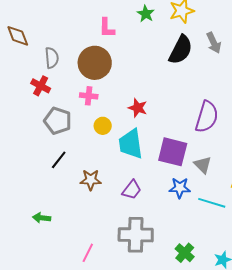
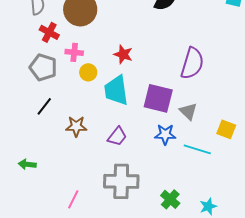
red cross: (41, 86) -> (49, 32), moved
pink cross: (89, 96) -> (74, 52), moved

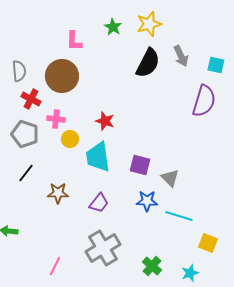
purple semicircle: (192, 63) -> (204, 101), moved
purple square: (158, 98) -> (140, 165), size x0.7
yellow square: (226, 129) -> (208, 243), moved
gray cross: (121, 181) -> (103, 248), turned -32

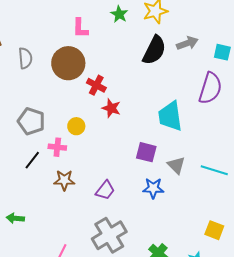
gray arrow: (181, 56) -> (187, 43), turned -85
red cross: (31, 99) -> (96, 85), moved
pink cross: (56, 119) -> (57, 147), moved
cyan trapezoid: (98, 157) -> (170, 116), moved
cyan line: (179, 216) -> (214, 170), moved

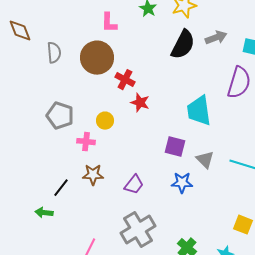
black line: (32, 160) -> (61, 188), moved

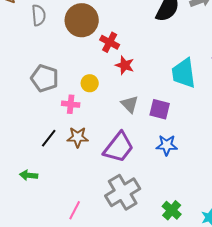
gray triangle: (205, 160) -> (130, 104), moved
purple trapezoid: (134, 185) -> (119, 147), size x1.6
black line: (61, 188) -> (49, 138), moved

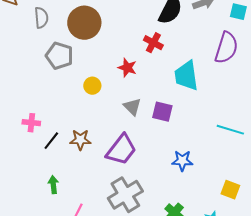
red cross: (110, 42) -> (153, 43), moved
gray pentagon: (45, 78) -> (59, 56), moved
pink cross: (71, 104) -> (31, 123), moved
blue star: (167, 145) -> (182, 161), moved
green arrow: (29, 175) -> (53, 185), moved, turned 78

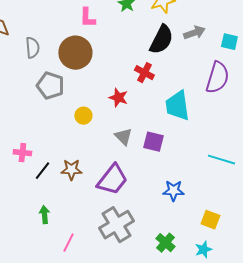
yellow square: (230, 190) -> (210, 220), moved

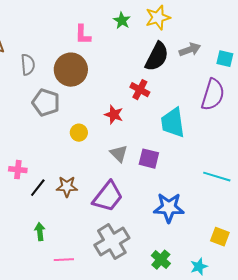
blue star: (173, 191) -> (169, 208), size x1.4
yellow square: (210, 220) -> (220, 237), moved
pink line: (68, 243) -> (64, 260), turned 60

